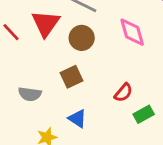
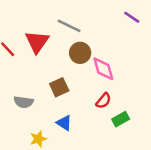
pink diamond: (132, 32) -> (103, 69), moved
brown circle: (82, 38) -> (80, 53), moved

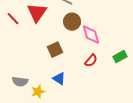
gray semicircle: (24, 102) -> (20, 82), moved
green rectangle: (121, 119) -> (120, 57), moved

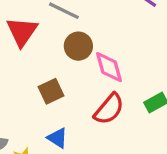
red semicircle: (91, 61) -> (109, 109), size x1.5

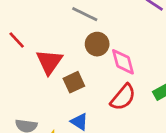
red triangle: (22, 32) -> (49, 62), moved

